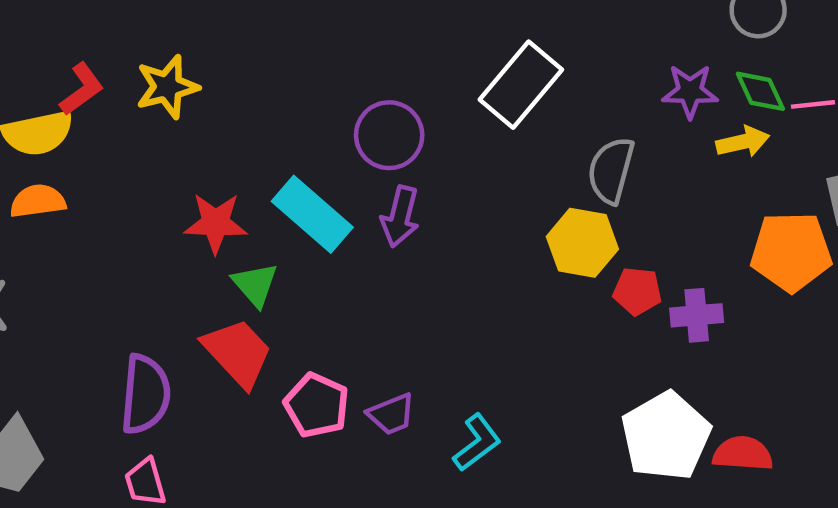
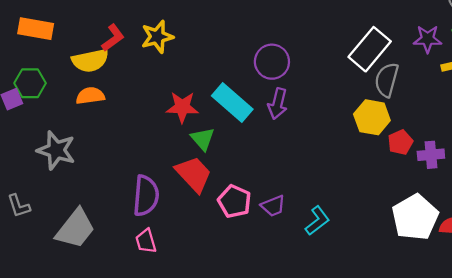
white rectangle: (521, 85) -> (370, 49), moved
red pentagon: (637, 291) -> (400, 142), turned -30

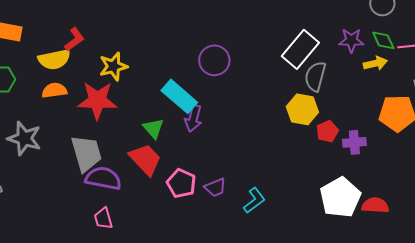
yellow star: (157, 37) -> (113, 66), moved
purple arrow: (278, 104) -> (193, 118), moved
red star: (182, 107) -> (97, 100), moved, size x1.4
purple semicircle: (146, 196) -> (103, 178), turned -84
gray trapezoid: (75, 229) -> (86, 153), moved, turned -54

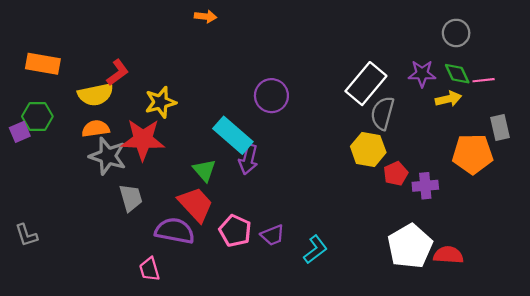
gray star: (24, 138) -> (108, 156), moved
gray trapezoid: (86, 153) -> (131, 198), size x0.7
purple semicircle: (103, 178) -> (175, 231), moved

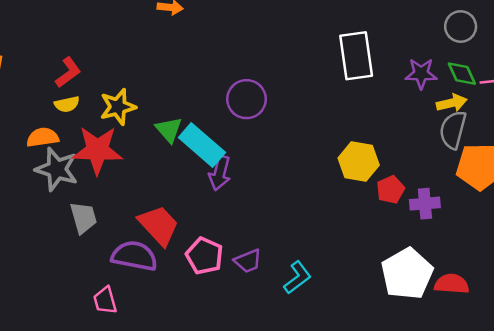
white rectangle: (366, 84) -> (356, 56), moved, turned -48
yellow semicircle: (96, 95) -> (67, 104), moved, size x0.6
gray semicircle: (382, 113) -> (453, 130), moved
green triangle: (204, 170) -> (169, 130), moved

